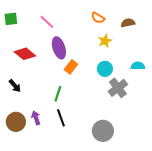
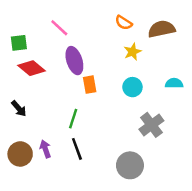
green square: (11, 19) -> (19, 43), moved
brown semicircle: (128, 23) -> (162, 29), size x1.5
orange rectangle: (71, 67) -> (90, 85), turned -48
gray cross: (118, 88) -> (151, 125), moved

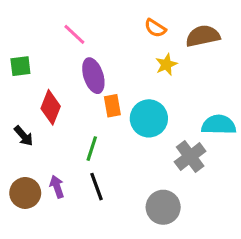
green square: (19, 43) -> (20, 66), moved
red diamond: (31, 68) -> (51, 107), moved, turned 72
cyan semicircle: (174, 83) -> (219, 125), moved, size x1.5
cyan circle: (132, 87) -> (149, 118), moved, size x1.5

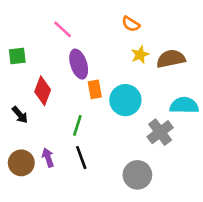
brown semicircle: (203, 36) -> (171, 59), moved

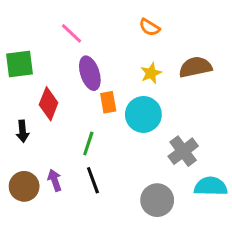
yellow star: (140, 55) -> (151, 73), moved
green square: (17, 56) -> (19, 64), size x1.4
cyan semicircle: (184, 105) -> (211, 186), moved
black arrow: (20, 115) -> (23, 131), turned 36

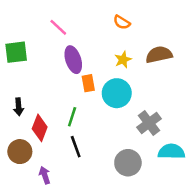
red diamond: (49, 104) -> (40, 128), moved
purple arrow: (55, 180) -> (45, 175), moved

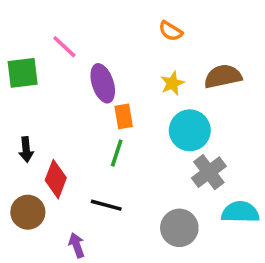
pink line: (58, 27) -> (64, 47), moved
cyan circle: (117, 93) -> (190, 130), moved
green line: (72, 117) -> (117, 153), moved
black line: (76, 147) -> (106, 205), turned -55
purple arrow: (45, 175) -> (77, 245), moved

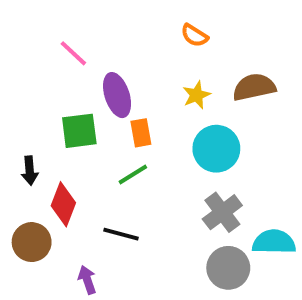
green square: (23, 73) -> (79, 131), moved
green line: (117, 153) -> (133, 174), turned 40
gray cross: (209, 172) -> (222, 212), moved
gray circle: (179, 228) -> (228, 268), moved

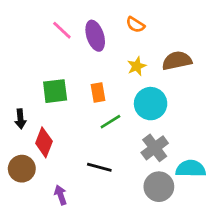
pink line: (73, 53) -> (62, 30), moved
purple ellipse: (117, 95) -> (95, 36), moved
green line: (133, 174) -> (110, 122), moved
black line: (121, 234) -> (99, 167), moved

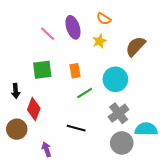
pink line: (62, 30) -> (48, 34), moved
brown semicircle: (177, 61) -> (136, 46), turned -35
yellow star: (137, 66) -> (99, 41), moved

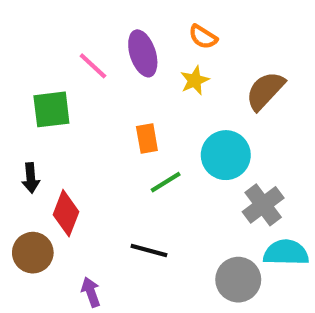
green square: (42, 70) -> (51, 109), moved
gray cross: (119, 113) -> (263, 205), moved

